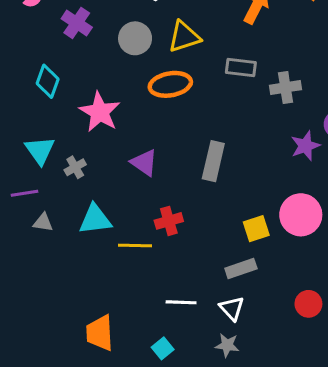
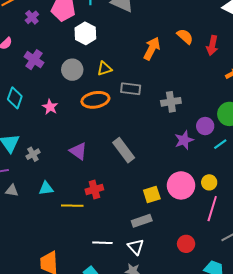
yellow triangle: (184, 37) -> (104, 69), size x0.7
gray rectangle: (241, 67) -> (131, 89), moved
pink star: (100, 112) -> (50, 107), moved, size x0.6
gray rectangle: (213, 161) -> (124, 150), turned -50
cyan triangle: (95, 219) -> (46, 188), size x0.7

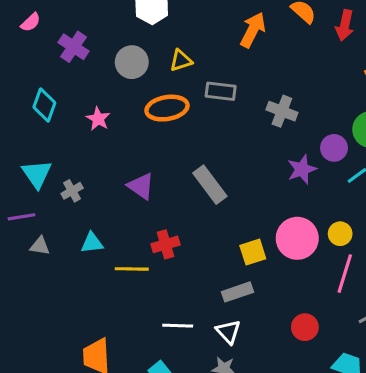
gray cross: (171, 102) -> (282, 111), turned 30

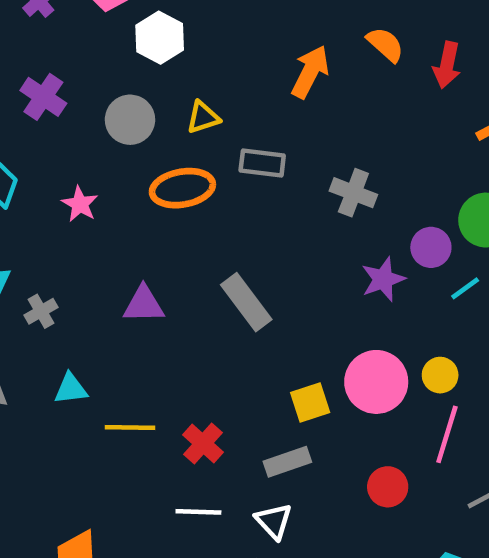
purple triangle: (141, 186) -> (144, 304), turned -36
red cross: (165, 244) -> (203, 443), moved, turned -32
red circle: (305, 327) -> (388, 487), moved

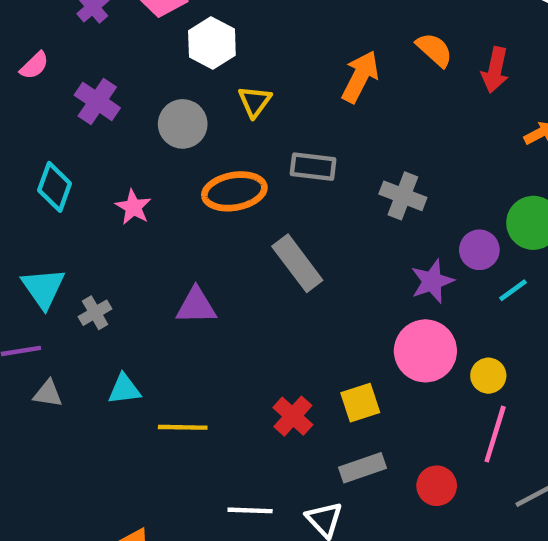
yellow triangle: (203, 117) -> (255, 101), moved, turned -36
gray rectangle: (246, 302) -> (297, 263), moved
pink circle: (376, 382) -> (425, 351), moved
red cross: (203, 443) -> (293, 416), moved
gray rectangle: (287, 462) -> (362, 468), moved

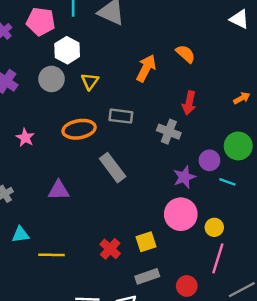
red arrow: (495, 70) -> (189, 103), moved
gray circle: (183, 124) -> (52, 79), moved
cyan line: (513, 290) -> (227, 182), turned 56

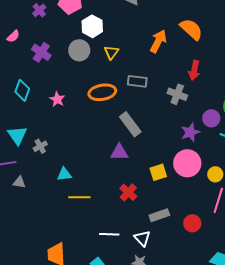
orange semicircle: (186, 54) -> (191, 29), size x1.4
purple triangle: (59, 190) -> (119, 152), moved
cyan triangle: (20, 235) -> (64, 174), moved
yellow square: (146, 242) -> (158, 172), moved

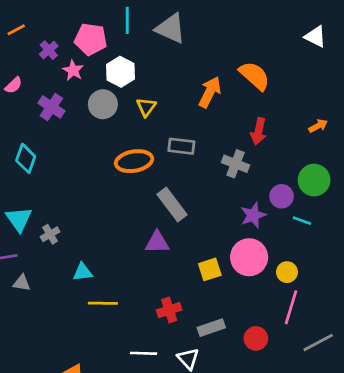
pink star: (57, 99) -> (73, 70), moved
red cross: (128, 192) -> (169, 310), moved, turned 30

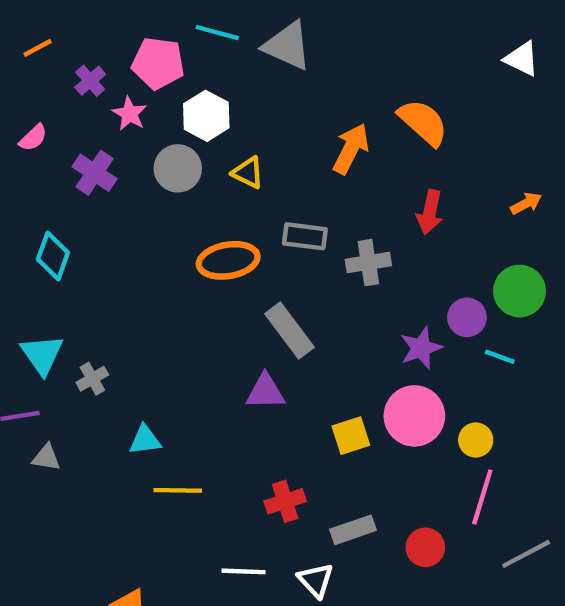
cyan line: (127, 20) -> (217, 33), turned -75
yellow triangle: (146, 107) -> (248, 173), turned -40
gray cross: (236, 164) -> (368, 263), moved, turned -30

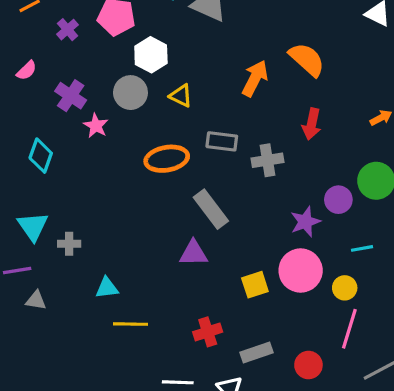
pink star: (130, 114) -> (96, 126), moved
cyan line: (500, 357) -> (362, 248), moved, turned -30
gray cross: (92, 379) -> (69, 244), turned 30

